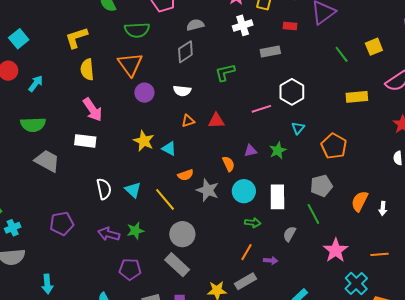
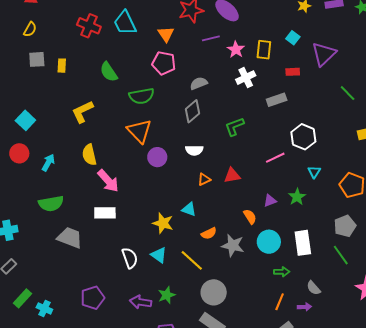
yellow semicircle: (87, 69) -> (89, 155), moved
yellow star: (144, 141) -> (163, 223), moved
cyan cross: (13, 228) -> (44, 309), turned -35
gray semicircle: (289, 234) -> (314, 288), moved, turned -63

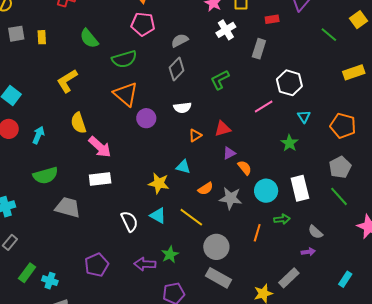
gray rectangle: (277, 100) -> (259, 49), turned -48
purple triangle: (270, 201) -> (229, 153), moved
orange line: (280, 302) -> (257, 233), moved

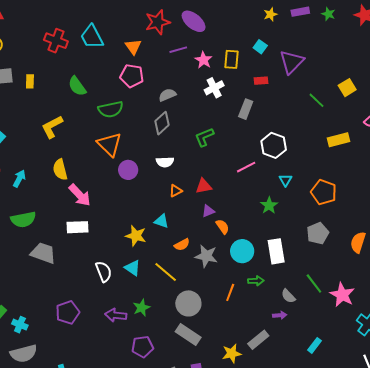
green line: (339, 196) -> (314, 283), moved

